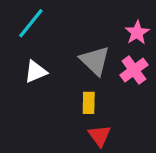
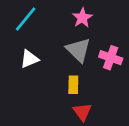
pink star: (137, 33) -> (82, 18), moved
pink cross: (134, 70) -> (111, 58), turned -35

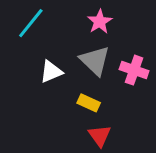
white triangle: (29, 59) -> (51, 72), moved
yellow rectangle: (73, 85) -> (89, 103), turned -66

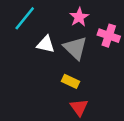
pink cross: (134, 70) -> (109, 36), moved
white triangle: (51, 72) -> (46, 44), moved, turned 36

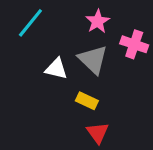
white triangle: (46, 44) -> (56, 69), moved

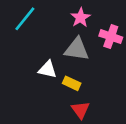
gray triangle: (93, 60) -> (77, 49), turned -36
white triangle: (56, 69) -> (48, 69), moved

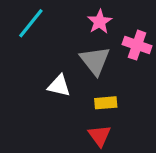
gray triangle: (77, 49) -> (95, 61), turned 44
yellow rectangle: (72, 83) -> (106, 103), moved, turned -30

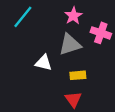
gray triangle: (95, 61) -> (70, 44), turned 50

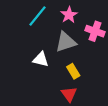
cyan line: (23, 17) -> (38, 16), moved
yellow rectangle: (78, 75) -> (73, 71), turned 64

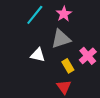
pink cross: (95, 31) -> (88, 56), moved, turned 30

